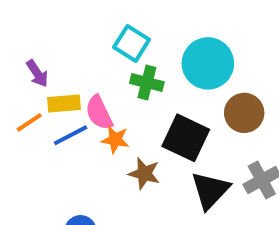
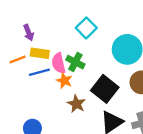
green cross: (147, 83) -> (75, 62), moved

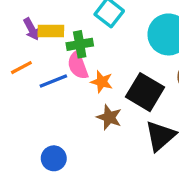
yellow rectangle: (40, 53) -> (51, 31), moved
green cross: (75, 62) -> (80, 44), moved, turned -30
orange star: (64, 81) -> (102, 82), moved

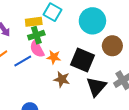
yellow rectangle: (51, 31) -> (34, 22), moved

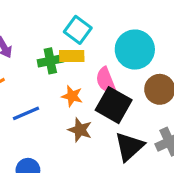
yellow rectangle: (34, 22) -> (72, 56), moved
pink semicircle: (37, 49) -> (106, 80), moved
blue line: (23, 61) -> (26, 113), moved

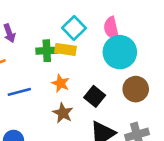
pink semicircle: (106, 80) -> (111, 28), moved
black square: (114, 105) -> (95, 96), size x0.7

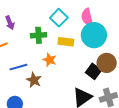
yellow rectangle: (66, 49) -> (66, 42), moved
black square: (95, 96) -> (93, 71), moved
brown star: (63, 113) -> (34, 80), moved

